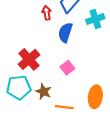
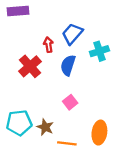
red cross: (29, 59) -> (30, 66), moved

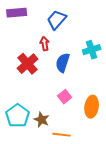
blue trapezoid: (72, 34) -> (57, 20), moved
cyan pentagon: (19, 123) -> (18, 116), turned -30
orange ellipse: (99, 133) -> (92, 107), moved

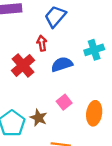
blue semicircle: (63, 63) -> (62, 64), turned 54
brown star: (42, 120) -> (39, 118), moved

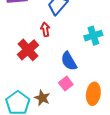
blue semicircle: (62, 64) -> (69, 61), moved, turned -102

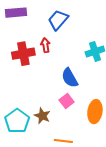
red cross: (28, 50) -> (23, 54), moved, turned 30

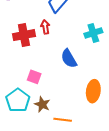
pink square: (67, 101) -> (34, 77), moved, turned -32
brown star: (42, 116) -> (42, 104), moved

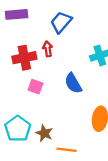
pink square: (34, 77) -> (35, 87), moved

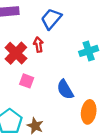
red cross: (24, 58) -> (16, 53), turned -35
blue semicircle: (73, 83) -> (65, 89), moved

